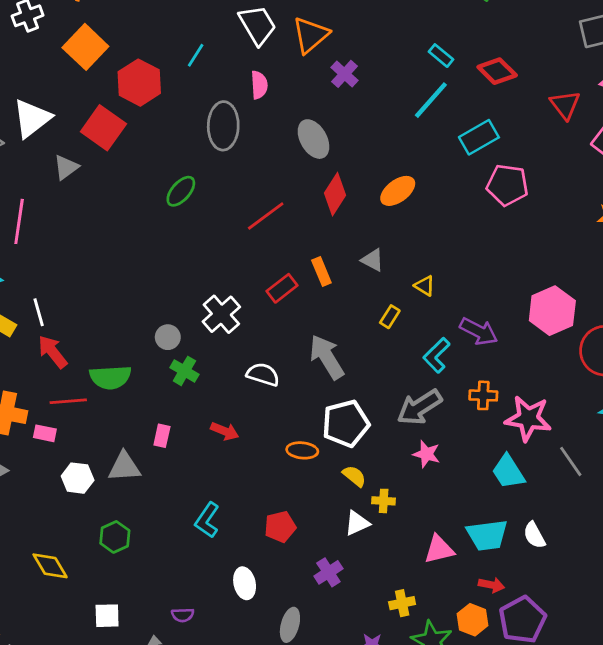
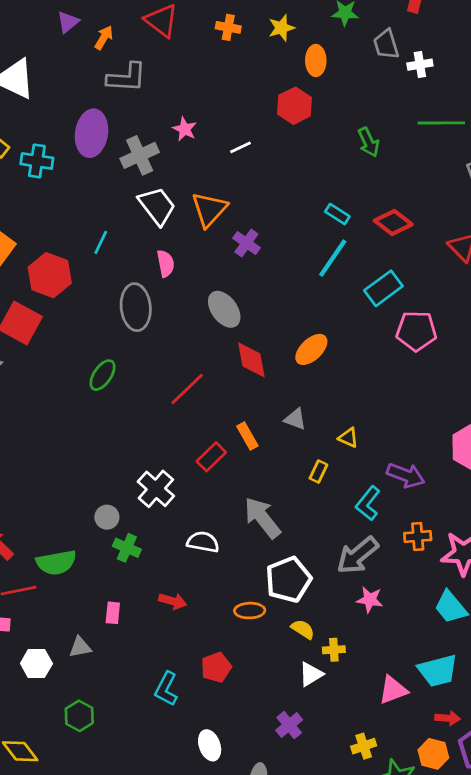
red diamond: (335, 194) -> (251, 360), turned -36
gray triangle: (124, 467) -> (80, 647), size x0.7
red pentagon: (280, 527) -> (216, 667), moved

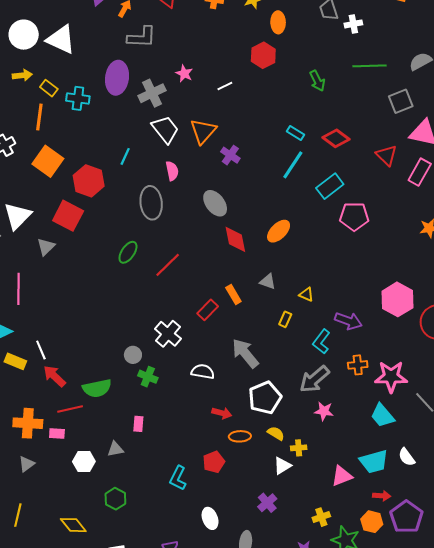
red line: (187, 389) -> (168, 265), moved
red arrow: (173, 601) -> (222, 413), moved
orange ellipse: (250, 611) -> (240, 436), moved

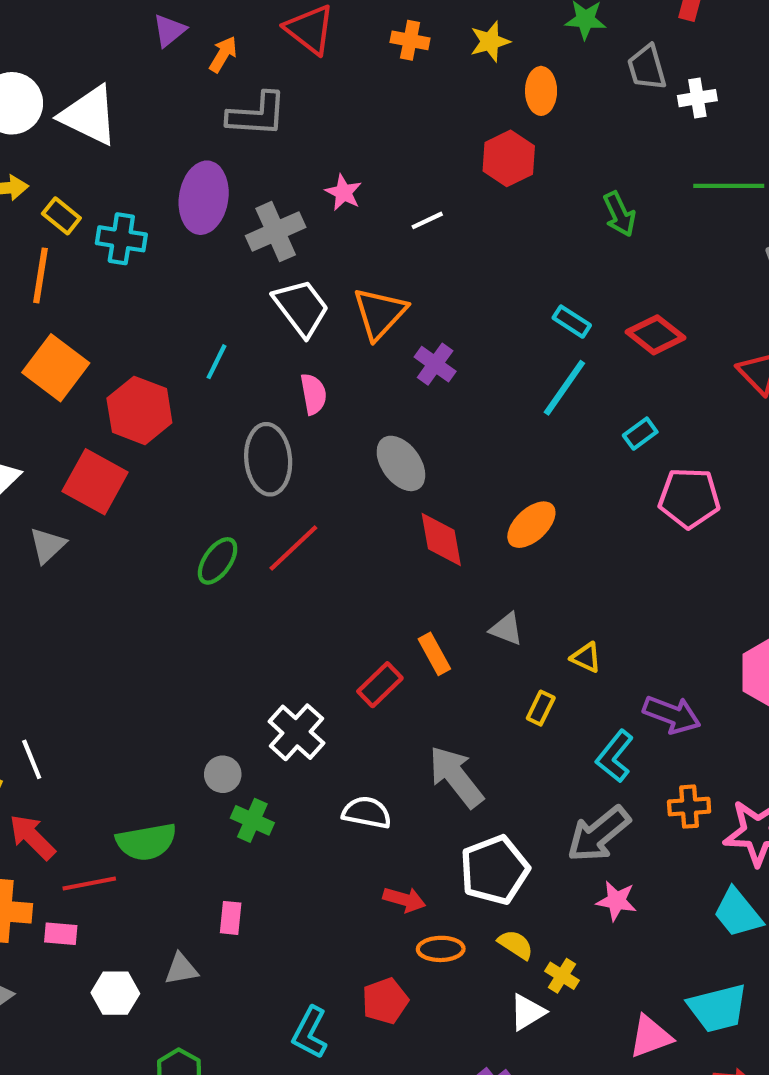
cyan rectangle: (330, 186) -> (640, 434), size x0.6
red line: (168, 265) -> (293, 548), moved
red arrow: (54, 376) -> (32, 837), moved
yellow cross: (299, 448) -> (562, 976), turned 35

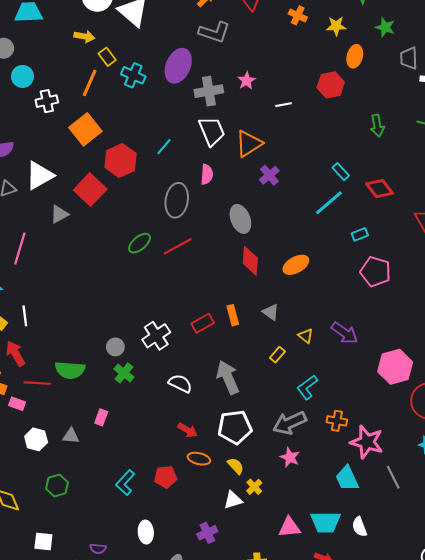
purple arrow: (672, 715) -> (345, 333), moved

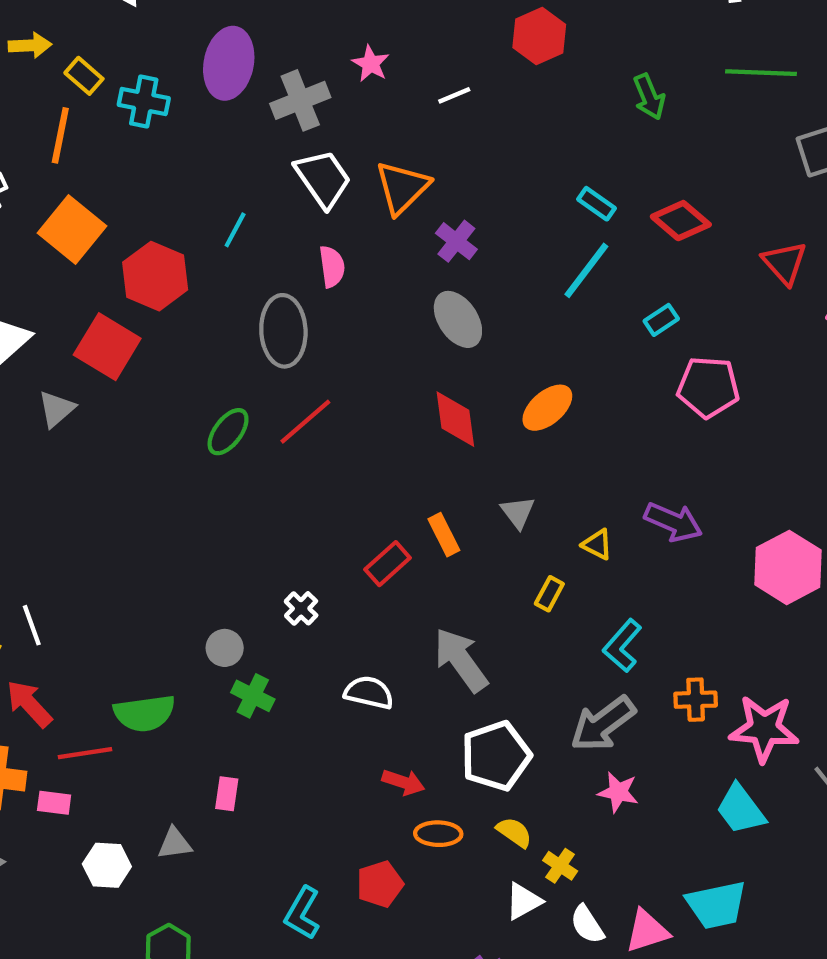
gray ellipse: (240, 219) -> (458, 319), moved
gray triangle: (271, 312) -> (518, 512), turned 30
white cross: (156, 336) -> (301, 608), size x0.6
white semicircle: (359, 527) -> (587, 924), moved

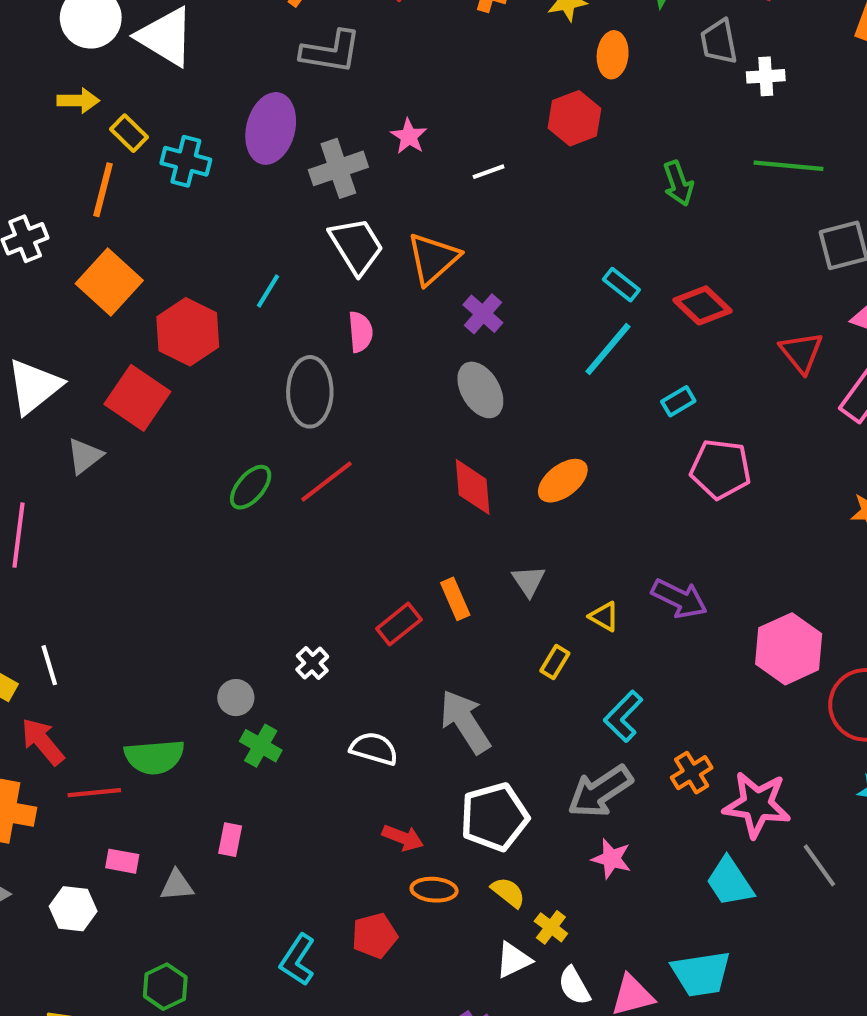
orange cross: (696, 700) -> (692, 773), turned -33
pink rectangle: (54, 803) -> (122, 861), moved
white hexagon: (107, 865) -> (73, 909), moved

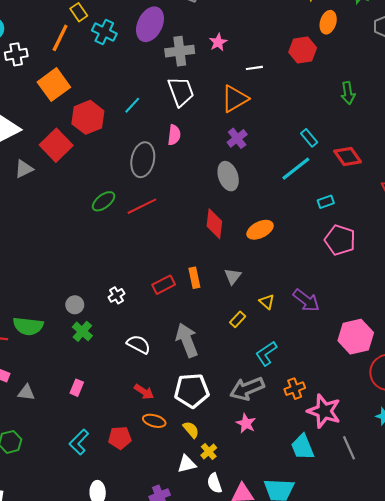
orange triangle: (433, 259) -> (235, 99), moved
pink rectangle: (230, 840) -> (77, 388), moved

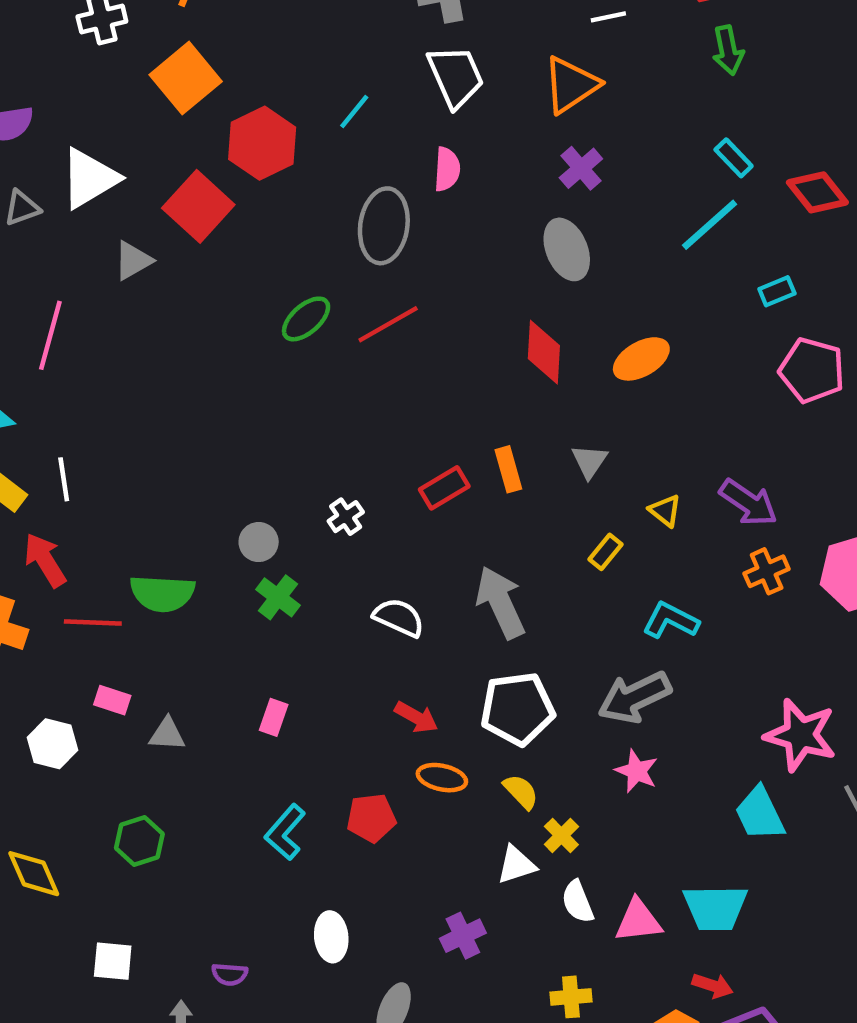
green arrow: (348, 93) -> (728, 50), moved
cyan L-shape: (266, 353) -> (671, 620), turned 65
orange cross: (295, 389) -> (767, 571), moved

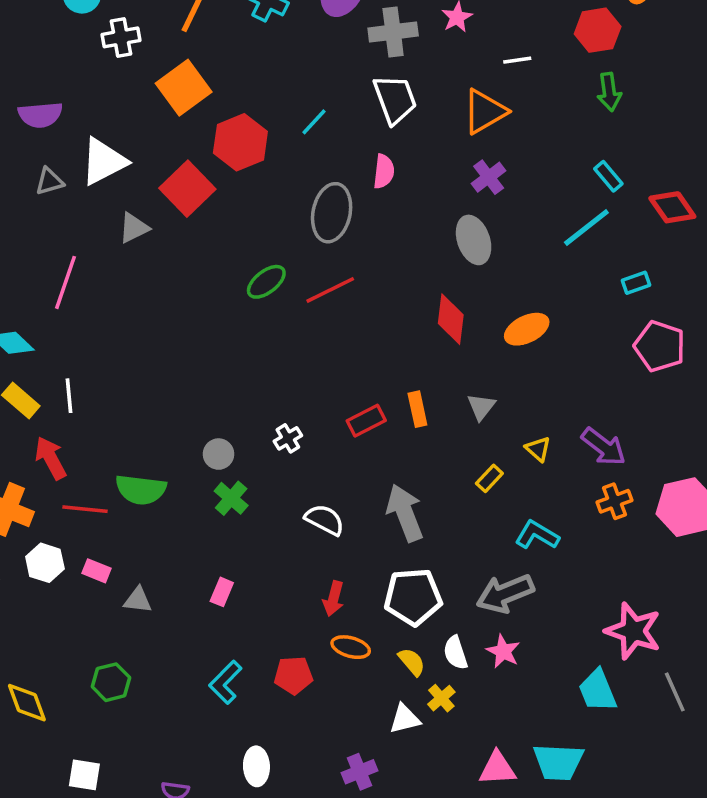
red arrow: (416, 717) -> (333, 599), turned 72
white hexagon: (53, 744) -> (45, 563), moved
white semicircle: (578, 902) -> (455, 653), moved

